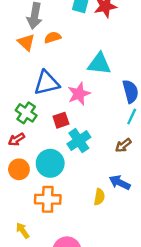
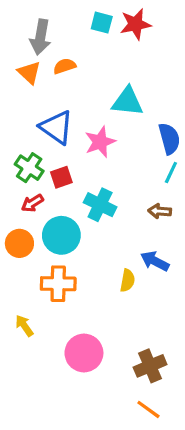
blue triangle: (47, 83) -> (57, 127), turned 48
red square: (61, 120) -> (61, 177), moved
red arrow: (17, 139) -> (32, 203), moved
cyan cross: (79, 141) -> (100, 205), turned -30
brown arrow: (123, 145) -> (160, 211), turned 42

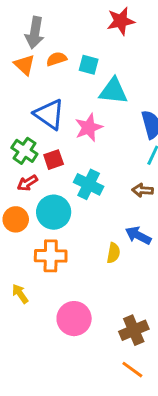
cyan square: (102, 23) -> (89, 65), moved

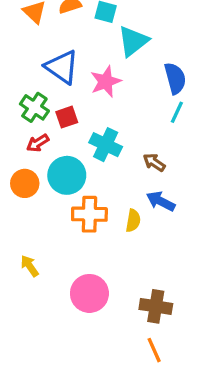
cyan triangle: (113, 91) -> (133, 41), turned -44
brown arrow: (143, 190) -> (154, 162), moved, turned 30
orange cross: (51, 256) -> (89, 214), moved
brown cross: (134, 330) -> (156, 306), turned 32
orange line: (132, 370) -> (154, 350), turned 30

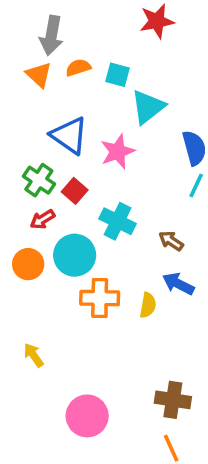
red square: (67, 117) -> (75, 191), turned -30
pink circle: (89, 293) -> (87, 416), moved

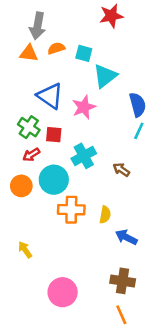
orange triangle: (39, 75) -> (29, 53), turned -36
red square: (75, 191) -> (54, 135), turned -36
cyan cross: (118, 221) -> (84, 156), turned 35
blue arrow: (178, 284) -> (126, 237), moved

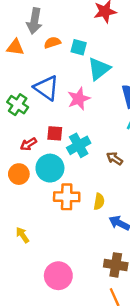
orange triangle: (29, 53) -> (15, 47), moved
green cross: (29, 127) -> (18, 105), moved
red square: (54, 135) -> (55, 133), moved

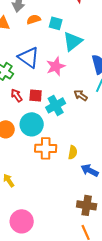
red arrow: (28, 144) -> (17, 95), moved, turned 88
brown arrow: (115, 158) -> (81, 95), moved
pink circle: (58, 276) -> (22, 221), moved

